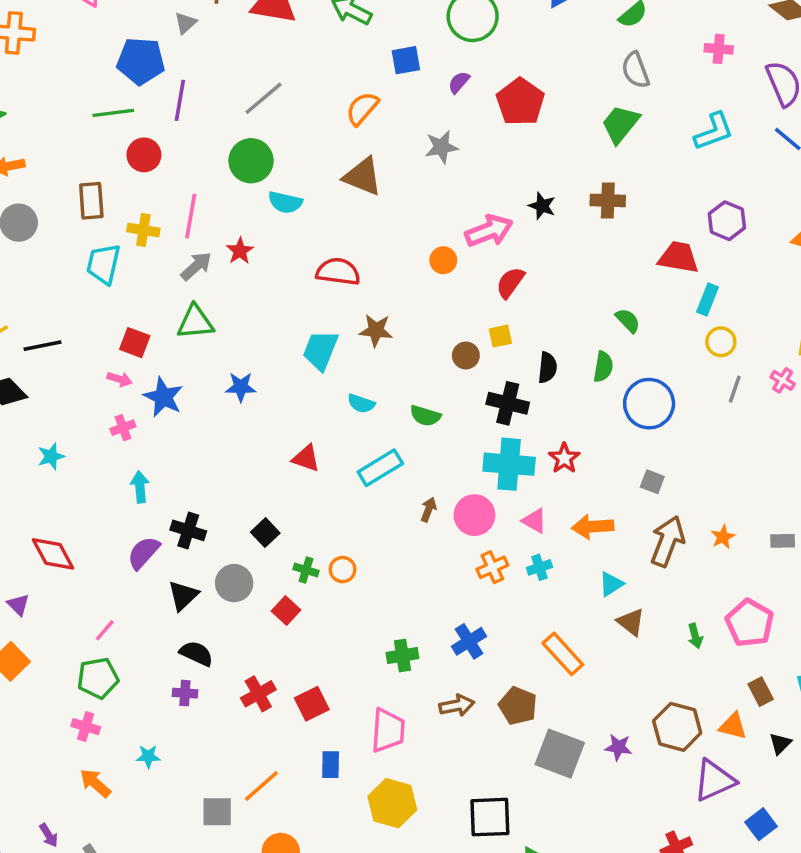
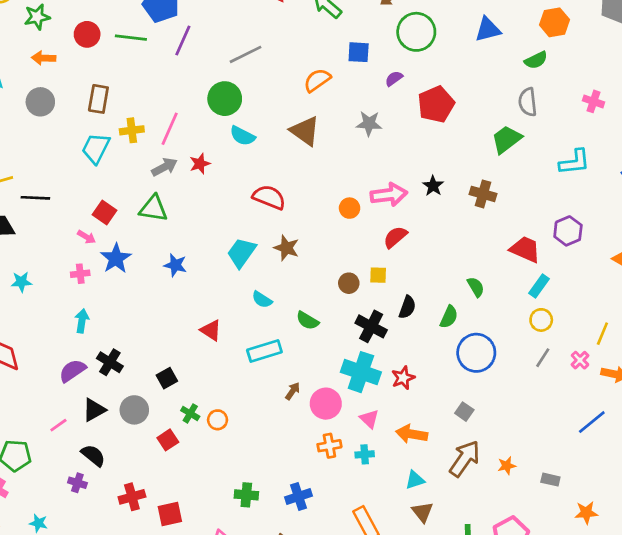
red circle: (144, 155) -> (87, 34), moved
yellow cross: (143, 230) -> (132, 130), turned -30
pink line: (105, 630) -> (58, 425), moved

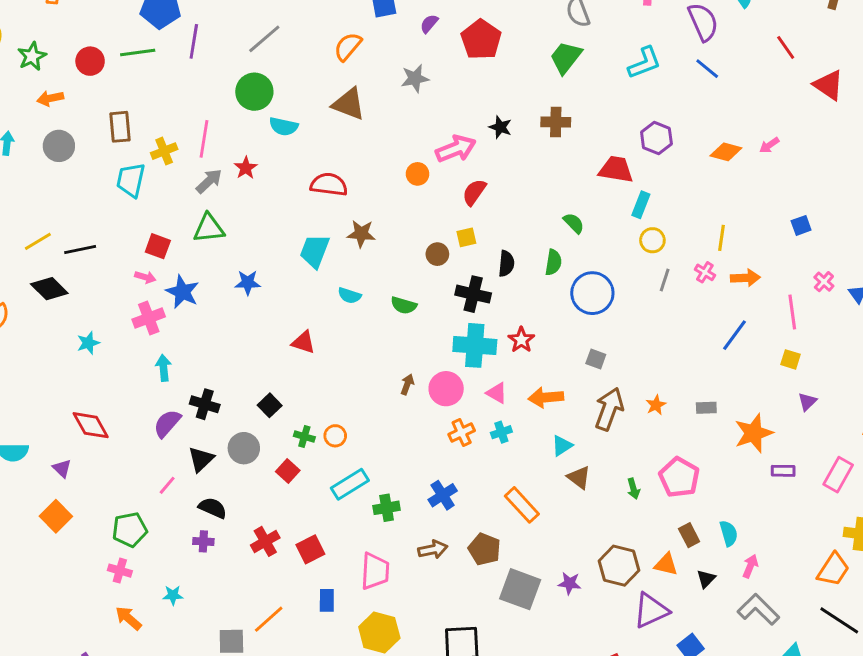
pink cross: (80, 274) -> (149, 318), size x1.5
cyan rectangle: (264, 351) -> (350, 484), moved
orange star: (586, 513) -> (754, 433), size x1.5

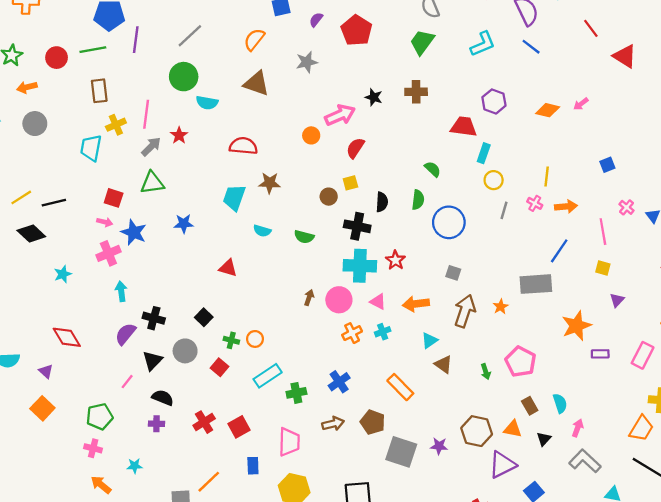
brown rectangle: (120, 127) -> (99, 91), moved
gray rectangle: (706, 408) -> (536, 284), moved, size x2.0

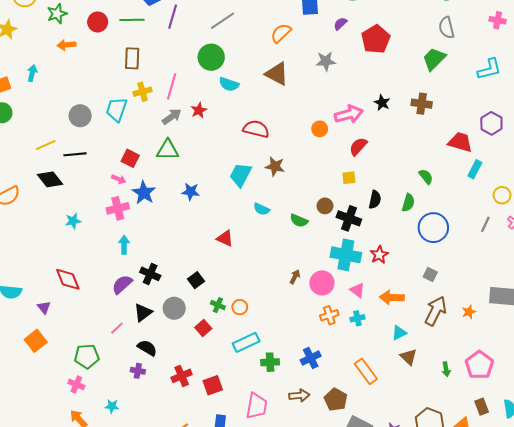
gray circle: (35, 124) -> (80, 116), moved
yellow circle: (494, 180) -> (502, 195), moved
brown circle: (329, 197) -> (325, 206), moved

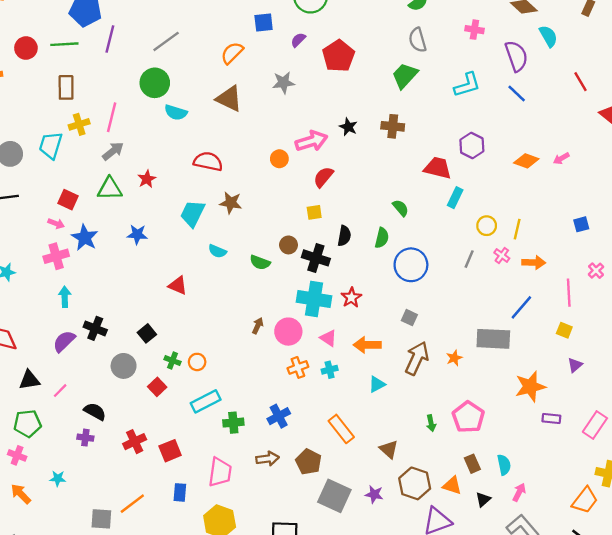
red star: (199, 110) -> (147, 179), moved
black triangle: (143, 312) -> (29, 380), moved, turned 30
brown triangle: (409, 357) -> (389, 449), moved

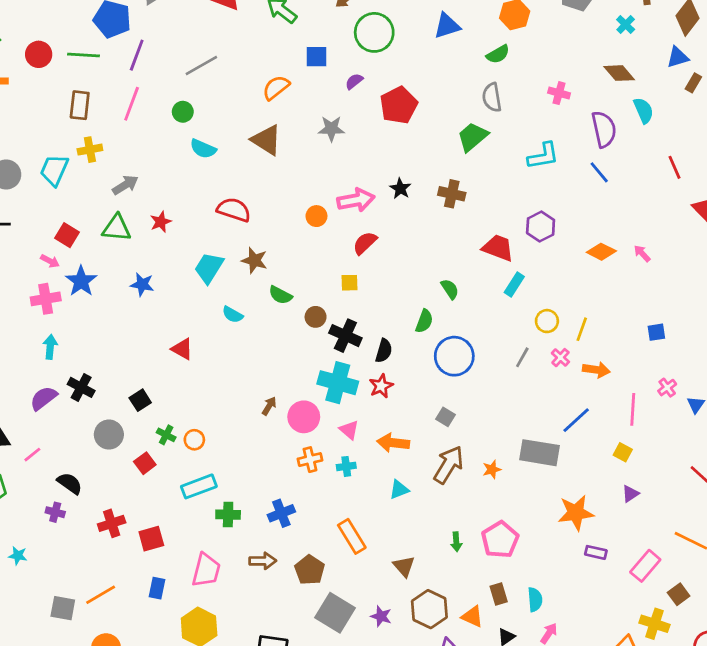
green circle: (155, 83) -> (183, 112), size x0.6
pink line: (112, 117) -> (132, 104), moved
pink arrow: (561, 158) -> (642, 253), turned 70
black semicircle: (344, 236) -> (384, 351), moved
green semicircle: (260, 262) -> (280, 295), moved

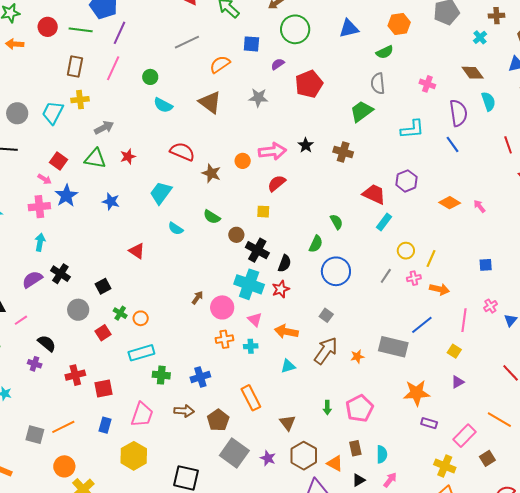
gray line: (201, 65) -> (187, 42), moved
brown star: (254, 260) -> (211, 173), moved
pink cross: (560, 358) -> (414, 278), turned 32
yellow cross: (654, 624) -> (445, 466), moved

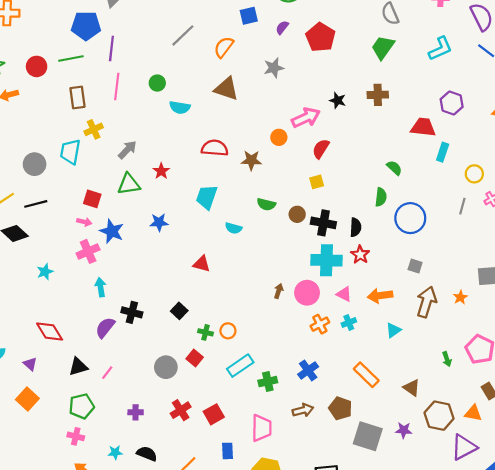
gray circle: (78, 310) -> (166, 367), moved
black semicircle: (47, 343) -> (147, 454), moved

